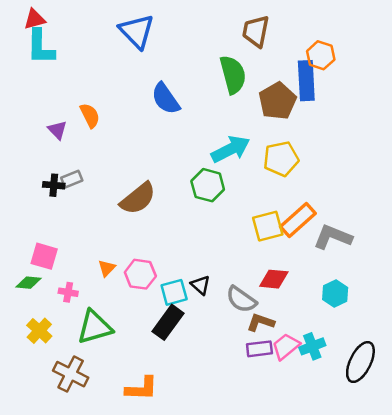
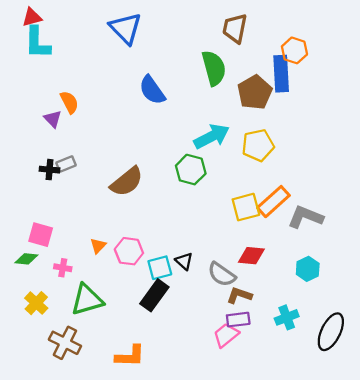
orange semicircle: (90, 115) -> (69, 102), moved
pink trapezoid: (286, 346) -> (226, 335), moved

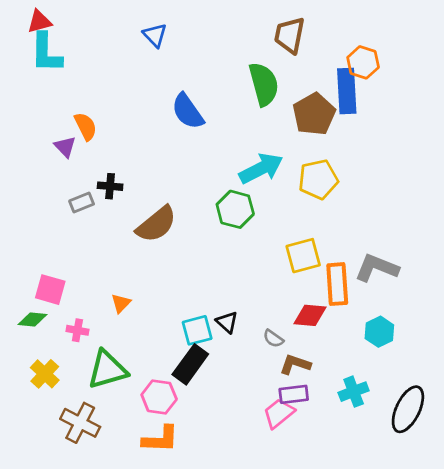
blue triangle: (126, 28) -> (155, 35), size x0.6
black cross: (49, 170) -> (110, 186), moved
orange rectangle: (273, 202) -> (337, 284), moved, turned -52
pink hexagon: (129, 251) -> (159, 397), moved
gray semicircle: (222, 274) -> (273, 339), size x0.6

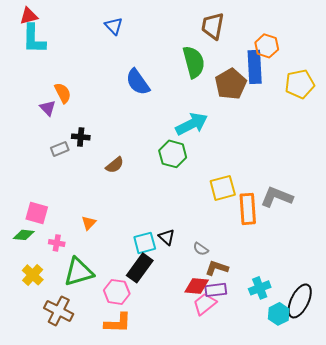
yellow pentagon: (318, 179) -> (300, 84), moved
brown semicircle: (156, 224) -> (115, 165), size x0.6
red diamond: (310, 315) -> (197, 286), moved
cyan hexagon: (379, 332) -> (279, 314), moved

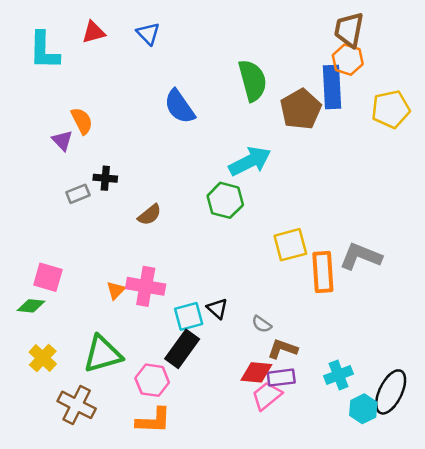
red triangle: (29, 16) -> (94, 32), moved
brown trapezoid: (213, 26) -> (349, 30), moved
pink cross: (57, 243) -> (146, 286), moved, size x1.8

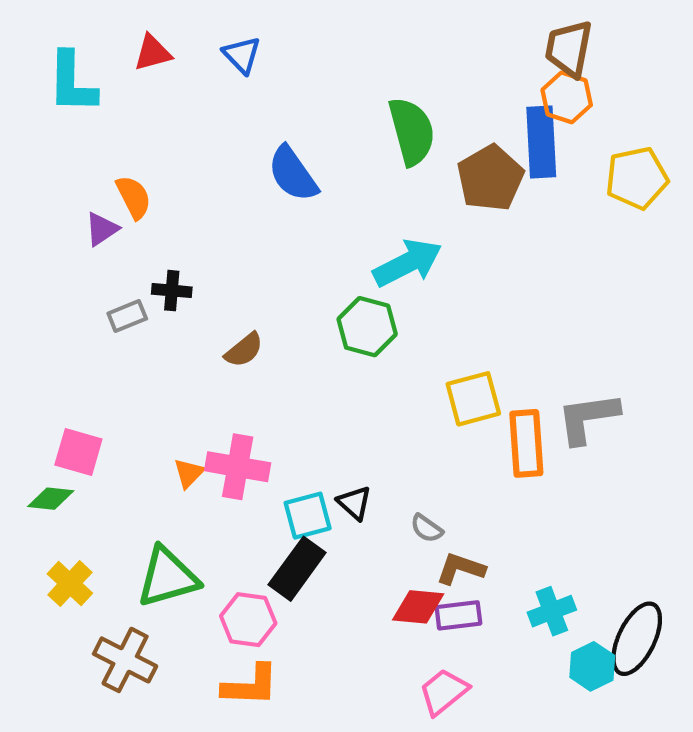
purple triangle: (62, 140) -> (102, 229), turned 40
gray L-shape: (361, 256) -> (588, 418), turned -30
pink trapezoid: (267, 396) -> (444, 692), moved

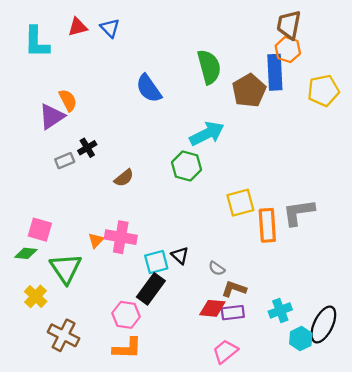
blue triangle: (242, 55) -> (110, 28), moved
purple triangle: (102, 229) -> (52, 116), size x1.5
black cross: (172, 291) -> (87, 148), turned -36
green triangle: (168, 577) -> (66, 268), moved, turned -48

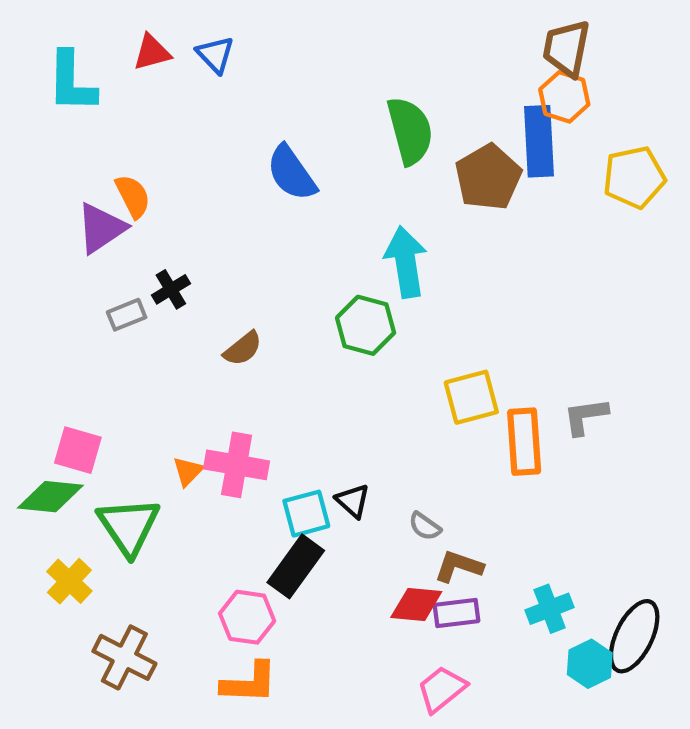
cyan arrow: (207, 134) -> (406, 262), turned -72
gray L-shape: (299, 212) -> (586, 416), size x0.7
green diamond: (26, 253) -> (50, 497), size x1.4

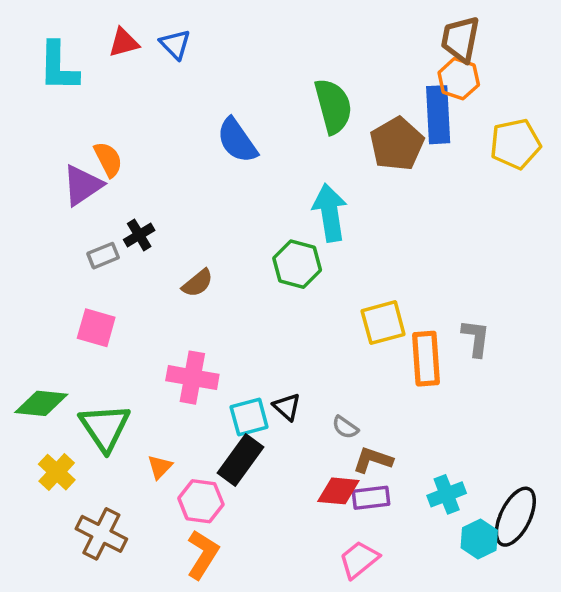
gray L-shape: (586, 416) -> (476, 338), turned 105
pink square: (78, 450) -> (96, 328), moved
orange triangle: (188, 471) -> (160, 467), moved
orange L-shape: (249, 683) -> (203, 554), turned -60

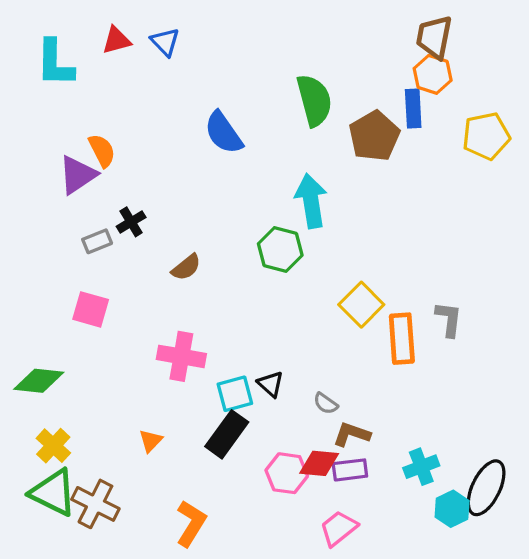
blue rectangle: (438, 115) -> (413, 108), size x0.7
yellow square: (383, 323) -> (361, 305), turned -30
green triangle: (105, 427) -> (53, 493), moved, turned -30
pink hexagon: (201, 501) -> (287, 473), moved

